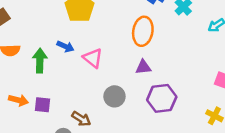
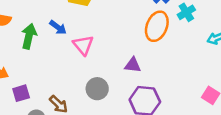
orange ellipse: (143, 31) -> (157, 26), moved
purple square: (42, 105) -> (21, 93), moved, turned -35

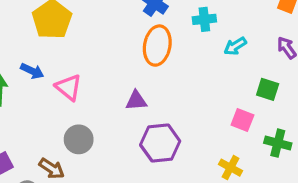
cyan cross: (186, 12) -> (204, 19), moved, turned 36
gray circle: (97, 89) -> (79, 139), moved

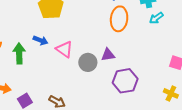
cyan arrow: (235, 46) -> (156, 18), moved
gray circle: (79, 139) -> (88, 62), moved

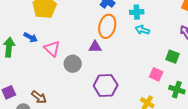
cyan arrow: (156, 18) -> (142, 30), turned 48
purple triangle: (108, 55) -> (95, 47), moved

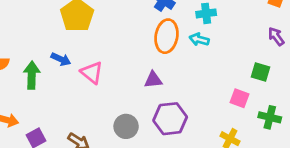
cyan arrow: (142, 30) -> (199, 40), moved
purple triangle: (95, 47) -> (153, 80), moved
gray circle: (73, 64) -> (126, 126), moved

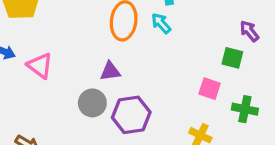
purple arrow: (276, 36) -> (249, 31), moved
cyan arrow: (199, 40) -> (161, 23), turned 36
gray circle: (126, 126) -> (92, 103), moved

